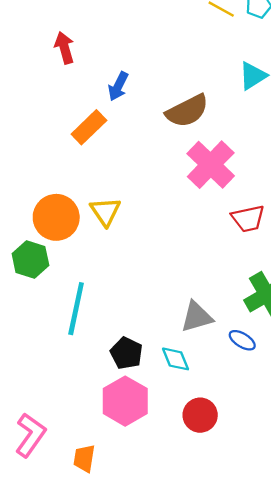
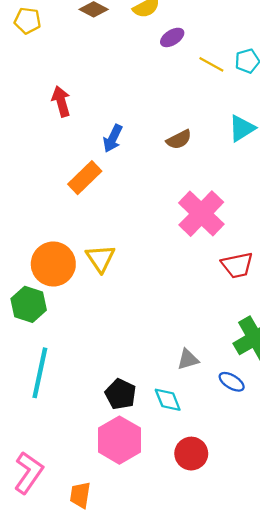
brown semicircle: (187, 111) -> (179, 140), moved, size x0.6
cyan line: (76, 309) -> (40, 373), moved
gray triangle: (197, 317) -> (188, 359), size x0.7

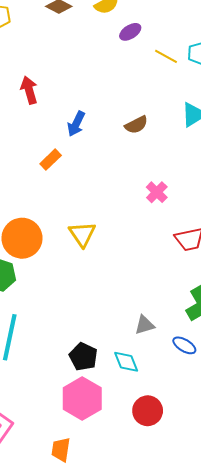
orange rectangle: (85, 178) -> (51, 160), size x0.7
pink cross: (201, 214) -> (157, 192), size x0.5
yellow triangle: (100, 258) -> (82, 234), moved
orange trapezoid: (80, 495) -> (61, 450), moved

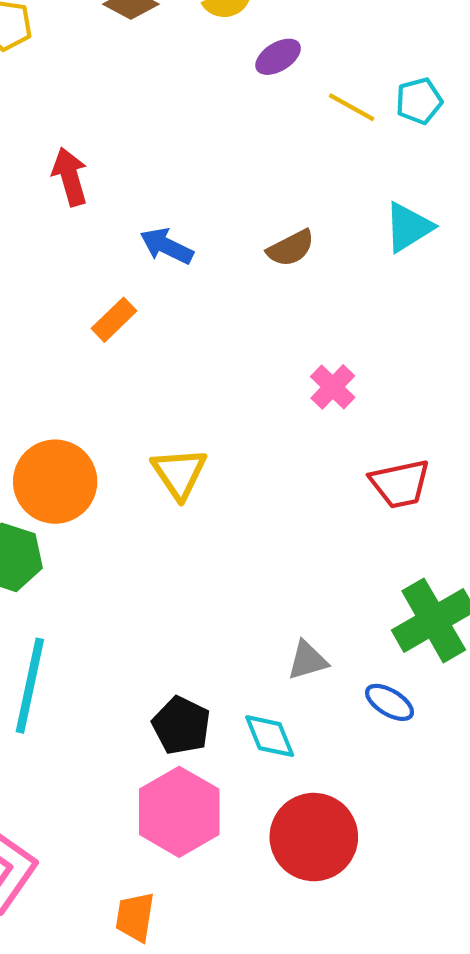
blue arrow: (76, 124) -> (167, 246), turned 90
red circle: (148, 411) -> (314, 837), size x1.4

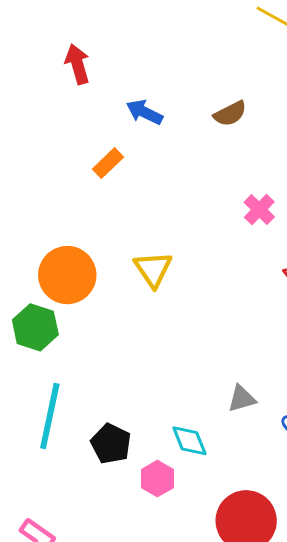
black pentagon: (181, 726) -> (111, 444), moved
cyan diamond: (270, 736) -> (189, 441), moved
pink hexagon: (179, 812) -> (157, 479), moved, size x0.6

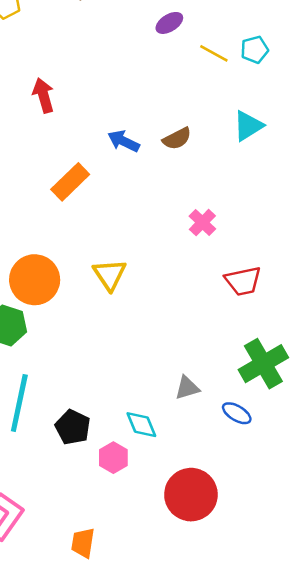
blue arrow: (144, 112) -> (124, 141), moved
orange rectangle: (108, 163) -> (70, 182), size x1.4

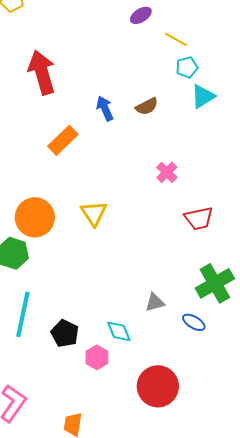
cyan pentagon: (255, 50) -> (187, 67), moved
red arrow: (43, 95) -> (42, 72), size x1.6
blue arrow: (124, 141) -> (105, 108), turned 40

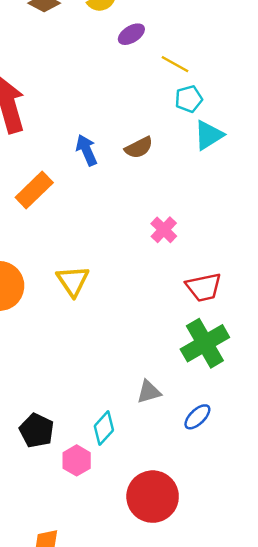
green cross: (215, 283) -> (205, 343), moved
blue ellipse: (194, 322) -> (197, 417), turned -75
cyan diamond: (119, 331) -> (104, 428), turned 64

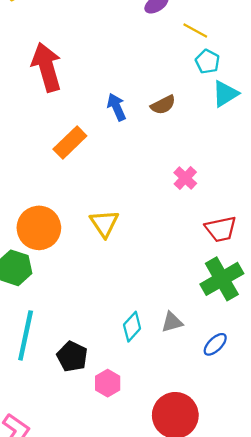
cyan pentagon: (189, 99) -> (207, 62), turned -30
cyan diamond: (104, 428) -> (132, 327), moved

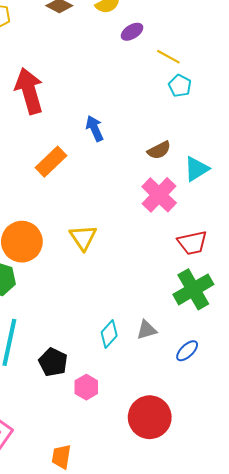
cyan triangle: (225, 94) -> (196, 169), moved
brown semicircle: (163, 105) -> (159, 150), moved
pink cross: (185, 178) -> (159, 195), size x1.6

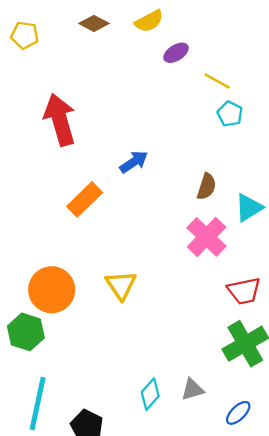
blue arrow: (95, 128) -> (134, 162), turned 80
brown semicircle: (159, 150) -> (207, 187), turned -45

